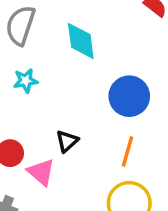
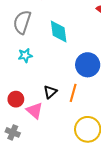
orange line: (127, 151) -> (73, 93), moved

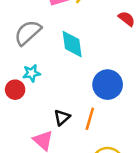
gray semicircle: (22, 22) -> (28, 33), turned 30
red circle: (16, 99) -> (15, 90), moved

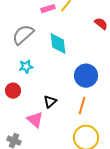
red circle: (15, 90) -> (13, 91), moved
orange line: (90, 119) -> (82, 106), moved

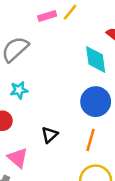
cyan diamond: (58, 44) -> (96, 59), moved
pink triangle: (35, 120) -> (18, 158), moved

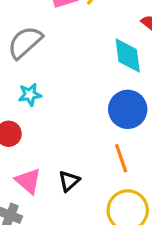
black triangle: (50, 135) -> (69, 181), moved
orange line: (91, 140) -> (121, 158), turned -35

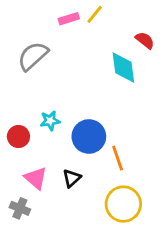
cyan star: (30, 95) -> (50, 121), moved
blue circle: (128, 109) -> (89, 136), moved

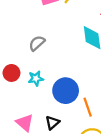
gray semicircle: (33, 56) -> (37, 43), moved, size x0.7
red circle: (18, 136) -> (11, 73), moved

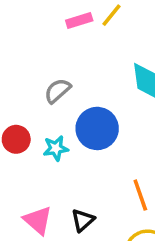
blue circle: (66, 91) -> (97, 128), moved

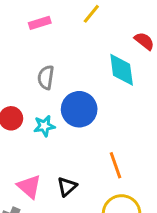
pink rectangle: (79, 21) -> (40, 23), moved
gray semicircle: (58, 91) -> (46, 77), turned -40

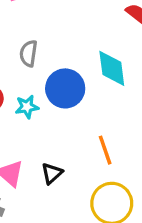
cyan diamond: (122, 70) -> (112, 68), moved

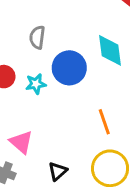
black triangle: (52, 173) -> (58, 171), moved

